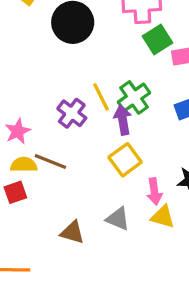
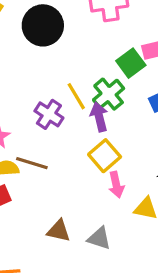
green square: (158, 39) -> (131, 63), moved
pink arrow: (154, 191) -> (116, 185), moved
gray triangle: (118, 219) -> (99, 238), moved

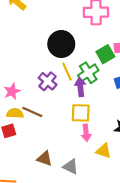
black circle: (43, 25) -> (61, 44), moved
yellow square: (105, 156) -> (81, 113), turned 36

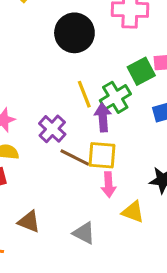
black circle: (61, 44) -> (74, 33), moved
purple cross: (48, 81) -> (52, 129), moved
brown line: (32, 112) -> (75, 157), moved
brown triangle: (45, 158) -> (29, 222), moved

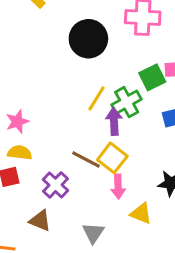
yellow line: (84, 94) -> (97, 98), turned 52
purple cross: (52, 129) -> (55, 185), moved
yellow square: (102, 155) -> (112, 158), turned 32
gray triangle: (84, 233) -> (93, 233), turned 35

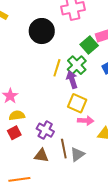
brown line: (86, 159) -> (64, 149), moved, turned 66
pink arrow: (118, 187) -> (86, 121), turned -70
gray triangle: (93, 233) -> (77, 154), turned 35

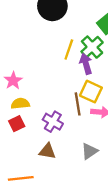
brown line: (64, 149) -> (78, 104), moved

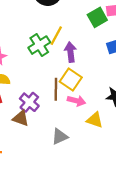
green cross: (92, 47) -> (39, 45), moved
brown triangle: (47, 151) -> (21, 118), moved

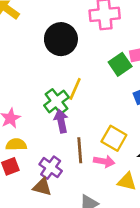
purple arrow: (70, 52) -> (61, 121), moved
yellow square: (71, 80) -> (114, 138), moved

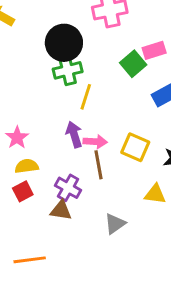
green cross: (56, 101) -> (68, 70), moved, turned 30
pink arrow: (104, 161) -> (95, 142), moved

